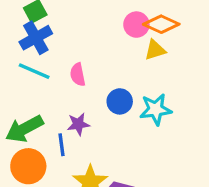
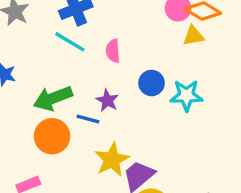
purple star: (78, 124) -> (107, 100), turned 30
blue line: (62, 145) -> (88, 119), turned -75

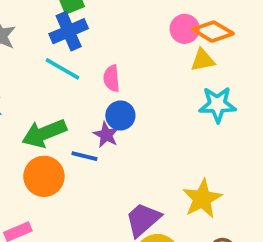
blue circle: (152, 83) -> (120, 115), moved
cyan star: (186, 95) -> (217, 104), moved
yellow star: (112, 160) -> (202, 199), moved

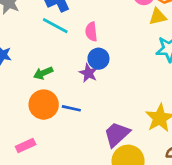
green arrow: (44, 133) -> (43, 73), size x0.6
blue line: (84, 156) -> (71, 108), moved

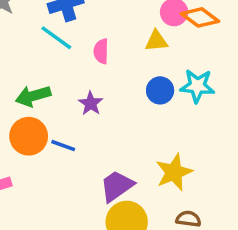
yellow triangle: (158, 17) -> (156, 41), moved
blue circle: (98, 59) -> (160, 90), moved
green arrow: (43, 73) -> (33, 96), size x1.4

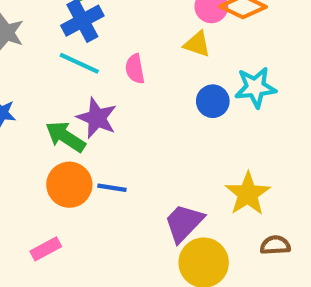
yellow triangle: (156, 41) -> (197, 44), turned 35
green arrow: (33, 96) -> (65, 137), turned 60
purple star: (91, 103) -> (97, 118), moved, size x1.4

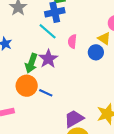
blue circle: (213, 101) -> (96, 52), moved
green arrow: (65, 137) -> (31, 63), turned -120

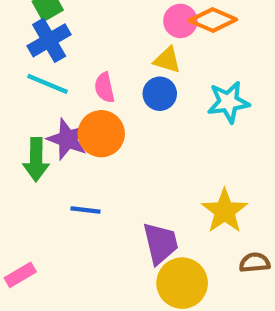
orange circle: (27, 86) -> (101, 134), moved
purple trapezoid: (74, 119) -> (160, 243), turned 125

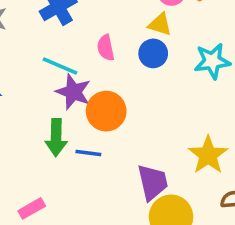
cyan line: (48, 84) -> (60, 66), moved
orange circle: (101, 134) -> (106, 111), moved
green arrow: (36, 160) -> (56, 138), moved

